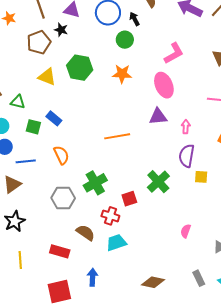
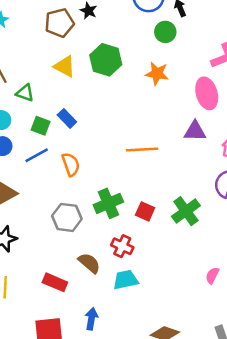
blue line: (26, 161) -> (37, 155), moved, turned -30
red square: (129, 199) -> (145, 211), moved, turned 35

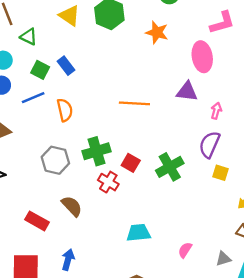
red cross: (122, 246) -> (108, 182), moved
pink semicircle: (212, 275) -> (185, 250), moved
cyan trapezoid: (126, 280) -> (139, 233), moved

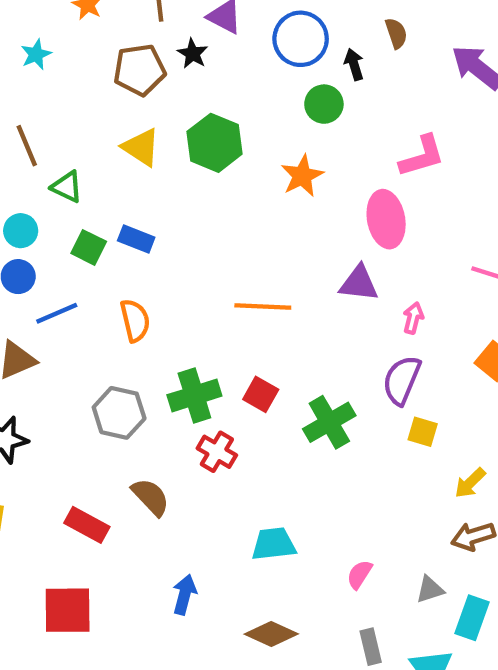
orange star: (157, 32) -> (302, 176), turned 30
blue rectangle: (66, 66) -> (136, 239), turned -30
blue line: (33, 98) -> (57, 313), moved
red square: (131, 163) -> (261, 394), moved
blue arrow: (68, 260) -> (184, 595), moved

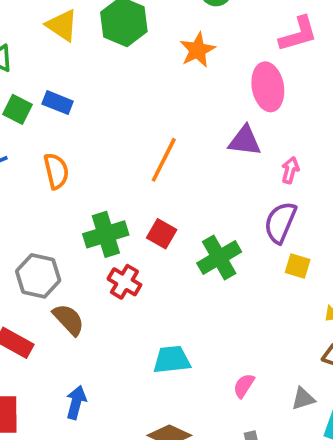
orange line: (263, 307) -> (164, 160), turned -66
gray hexagon: (119, 413) -> (38, 276), moved
blue arrow: (184, 595) -> (76, 402), moved

